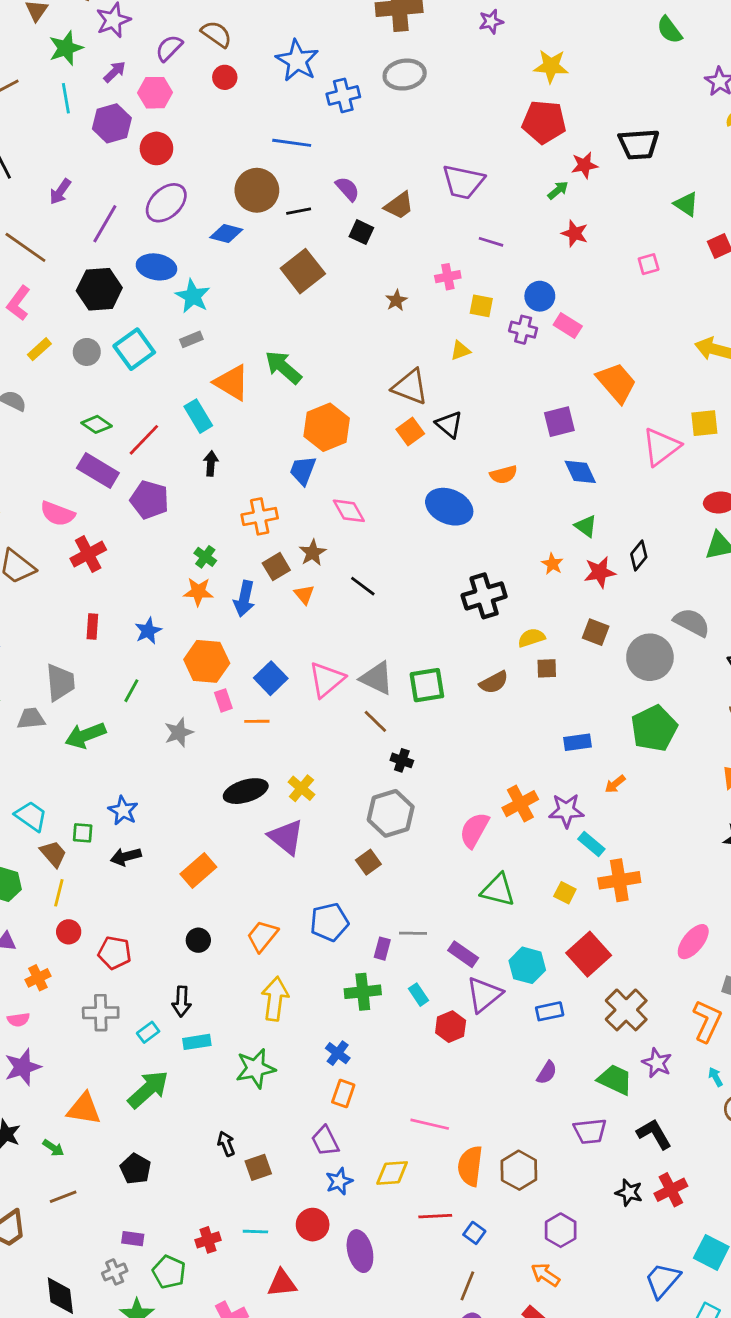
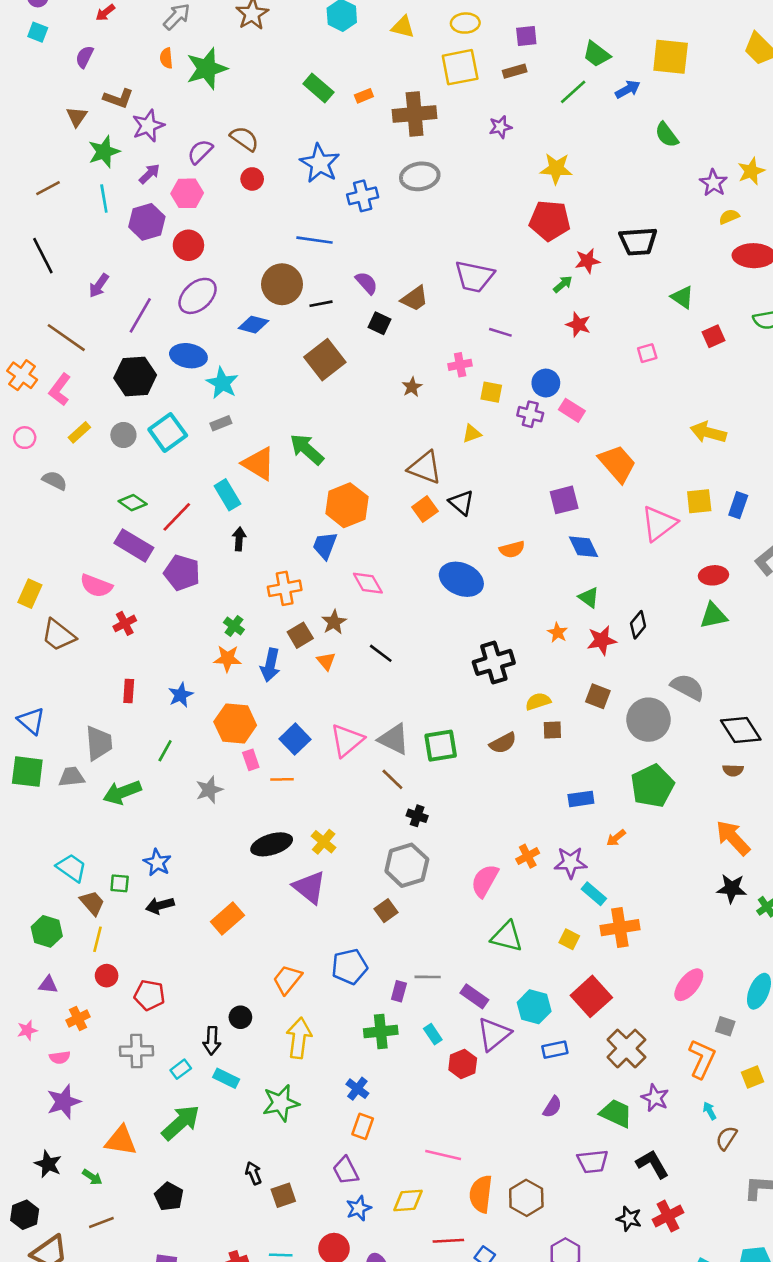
red cross: (88, 554) -> (125, 623), size x0.7
orange cross: (520, 804) -> (528, 856), size x0.7
black circle: (198, 940) -> (240, 1017), moved
cyan rectangle: (197, 1042) -> (226, 1078), turned 35

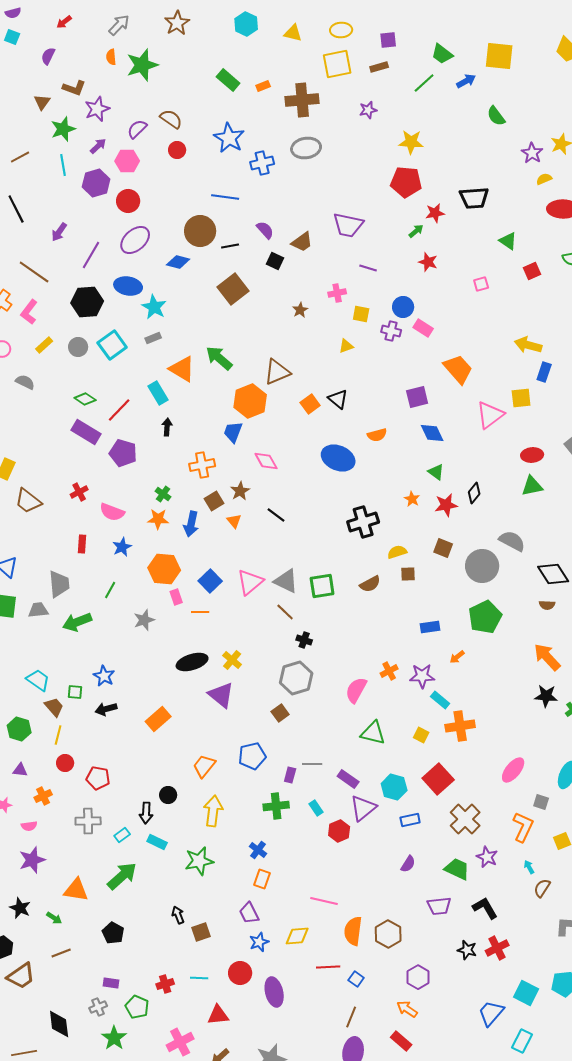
brown triangle: (425, 467) -> (277, 372), moved, turned -44
blue rectangle: (738, 505) -> (544, 372), moved
pink semicircle: (96, 586) -> (112, 512), moved

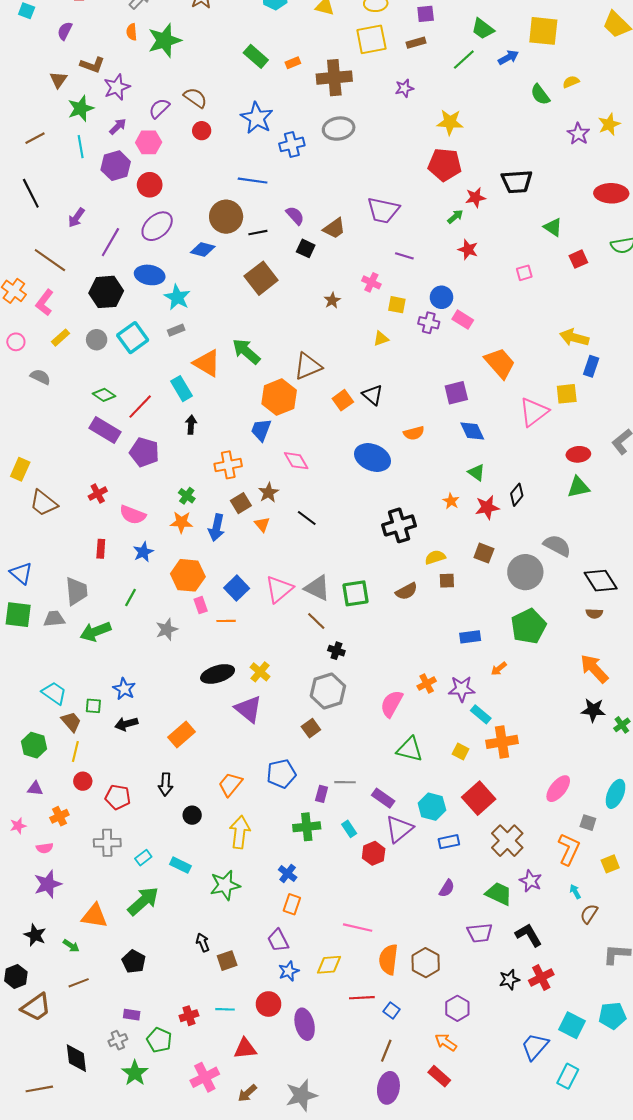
yellow semicircle: (544, 179) -> (571, 82), moved
pink cross: (337, 293) -> (371, 282), turned 36
black arrow: (146, 813) -> (166, 784), moved
black star: (467, 950) -> (509, 980), turned -30

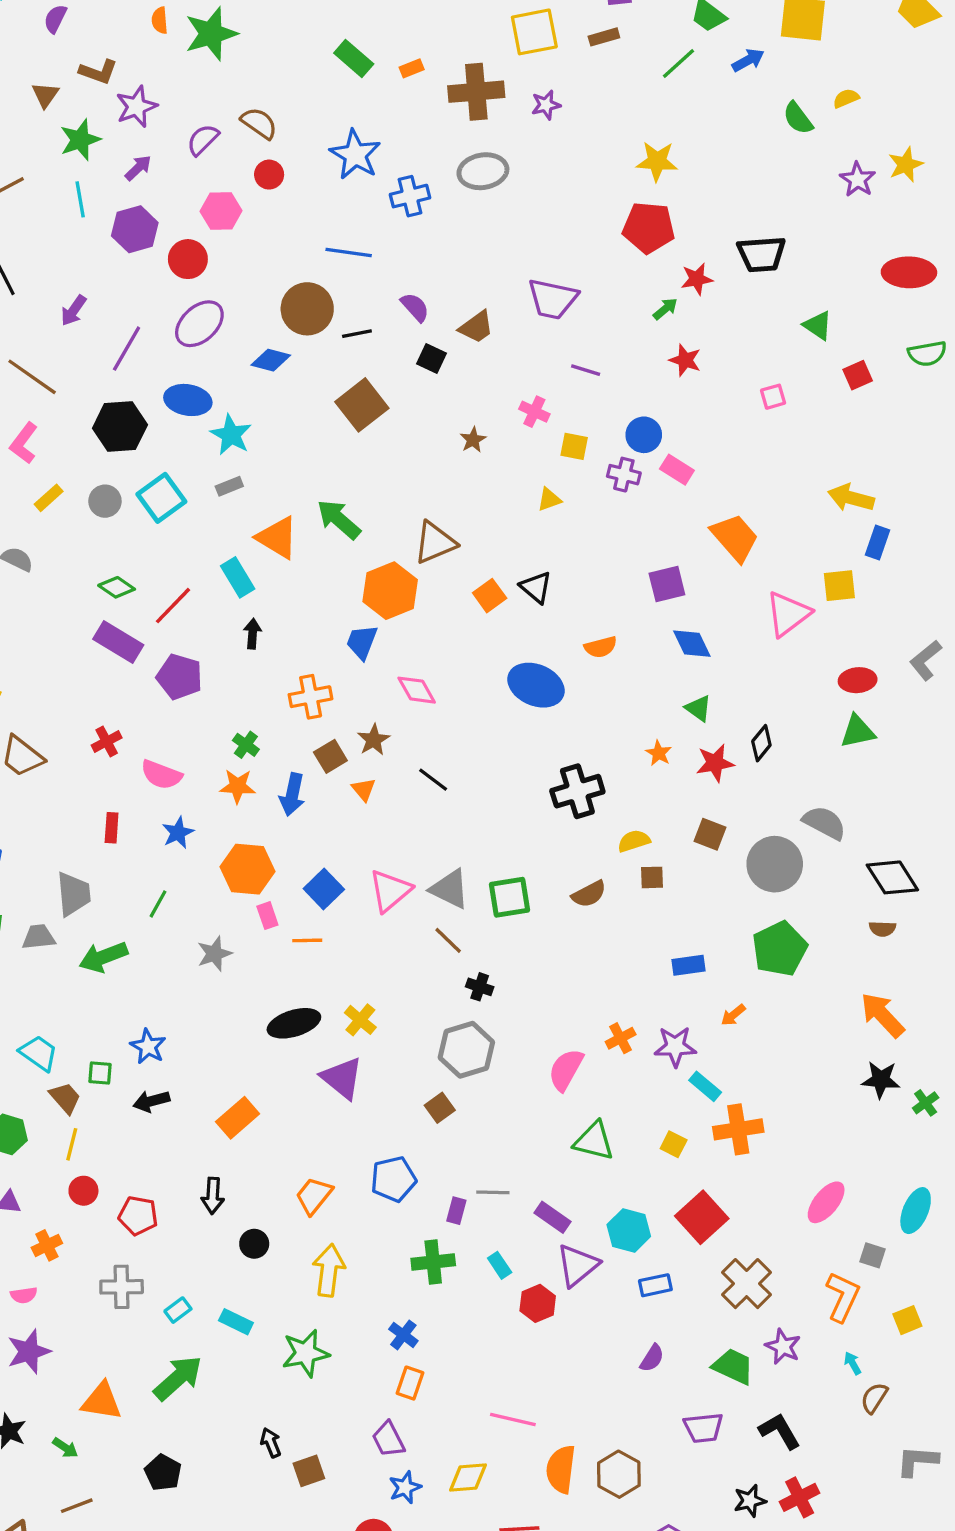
purple star: (404, 88) -> (546, 105), moved
pink hexagon: (149, 142) -> (221, 211), moved

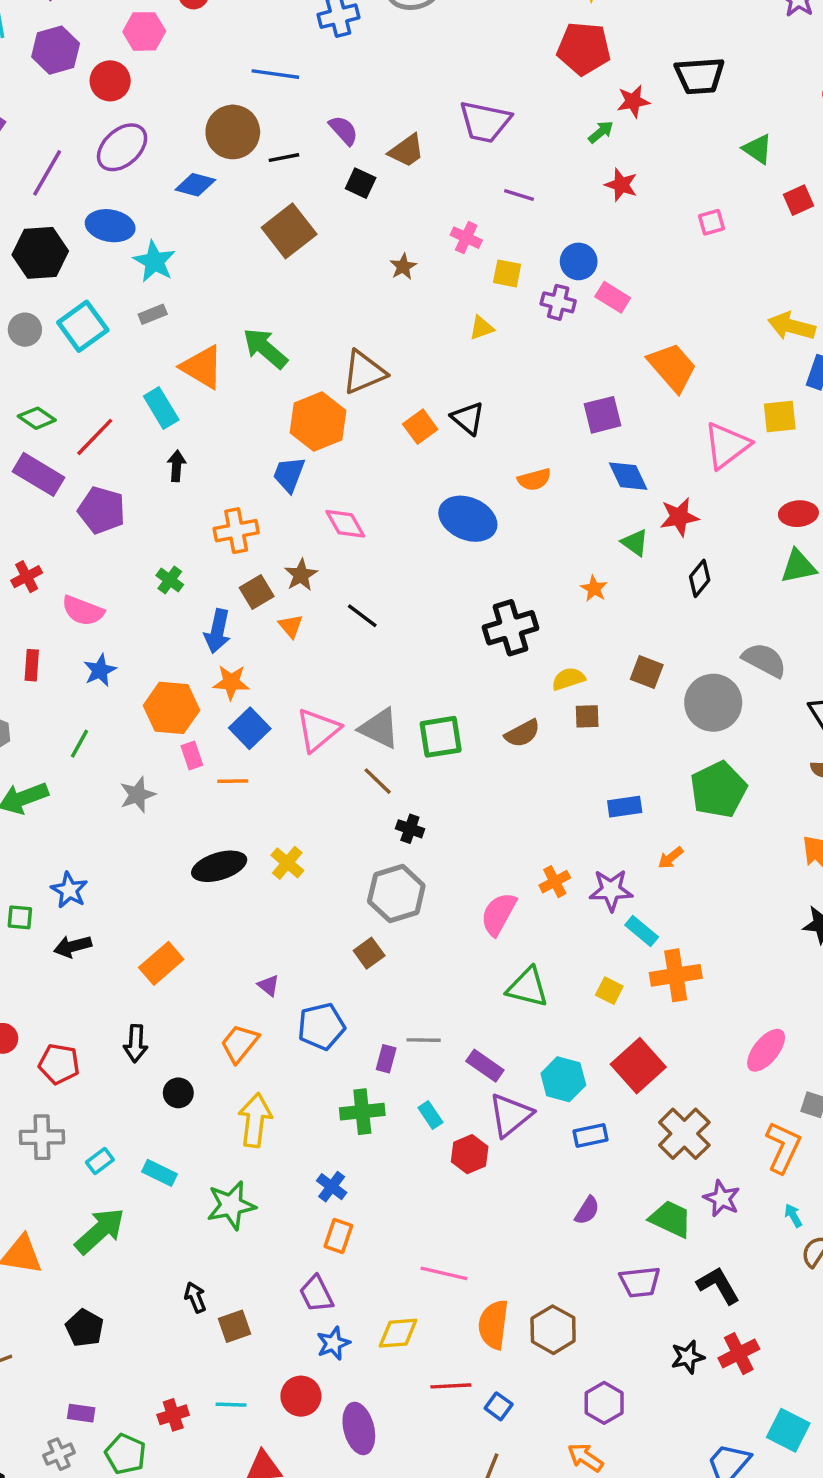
red star: (715, 763) -> (679, 517), moved
orange star: (238, 786) -> (231, 682), moved
purple triangle: (342, 1078) -> (269, 986), moved, size x0.5

